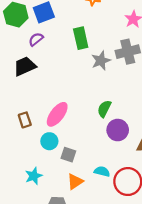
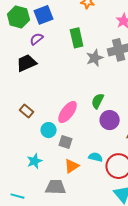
pink ellipse: (57, 114) -> (68, 112), moved
brown rectangle: (25, 120) -> (26, 111), turned -32

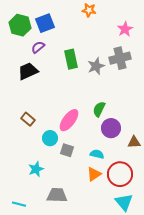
green rectangle: (77, 38) -> (71, 59), moved
cyan semicircle: (96, 157) -> (97, 154), moved
orange triangle: (72, 166) -> (94, 174), moved

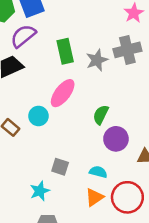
purple semicircle: (38, 47) -> (23, 36), size x1.5
pink ellipse: (69, 120) -> (63, 93), moved
cyan circle: (50, 138) -> (38, 116), moved
cyan star: (36, 169) -> (40, 191), moved

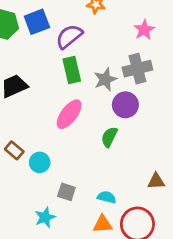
purple semicircle: (23, 36) -> (69, 37), moved
cyan circle: (38, 116) -> (40, 162), moved
purple circle: (116, 139) -> (125, 105), moved
orange triangle: (94, 197) -> (103, 224), turned 30

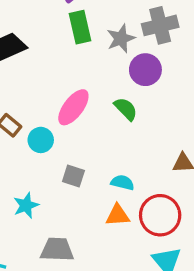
pink ellipse: (69, 114) -> (73, 107), moved
green semicircle: (109, 137) -> (126, 109), turned 110
cyan star: (45, 217) -> (26, 205), moved

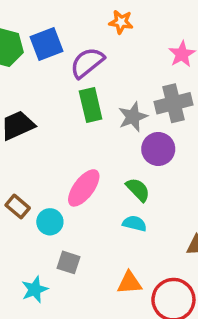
gray square: (73, 176) -> (69, 262), moved
cyan semicircle: (123, 183) -> (135, 223), moved
orange triangle: (118, 215) -> (129, 283), moved

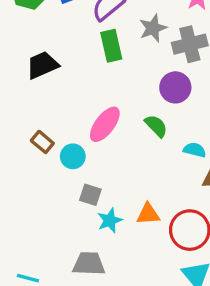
gray star: (133, 117) -> (153, 28), moved
cyan semicircle: (135, 223) -> (195, 150), moved
cyan star: (35, 290) -> (110, 220), moved

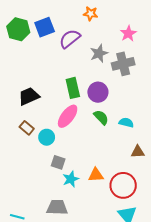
green rectangle: (111, 46) -> (73, 88), moved
black trapezoid: (42, 65) -> (29, 96), moved
purple circle: (175, 87) -> (98, 92), moved
cyan semicircle: (195, 150) -> (126, 123), moved

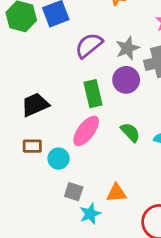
purple semicircle: (70, 39) -> (89, 45), moved
purple circle: (98, 92) -> (126, 80), moved
brown rectangle: (27, 128) -> (32, 146), turned -40
orange triangle: (96, 175) -> (116, 193), moved

